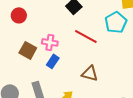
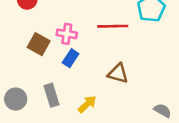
red line: (86, 36) -> (113, 26), turned -30

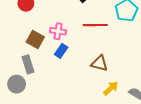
gray rectangle: (51, 95) -> (28, 64), moved
yellow arrow: (87, 104) -> (111, 88), moved

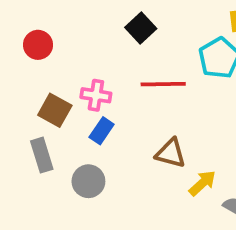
gray circle: (17, 84) -> (88, 181), moved
yellow arrow: (111, 88) -> (202, 183), moved

